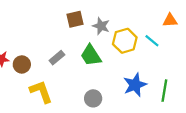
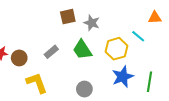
yellow hexagon: (125, 41) -> (116, 49), moved

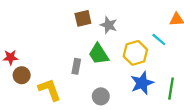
gray rectangle: (51, 52) -> (76, 66), moved, turned -40
brown circle: (19, 58) -> (22, 75), moved

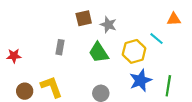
gray rectangle: (76, 66) -> (60, 47), moved
brown circle: (22, 75) -> (25, 91), moved

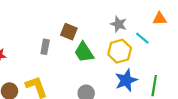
brown square: (84, 18) -> (69, 32), moved, turned 35
gray star: (108, 25) -> (119, 24), moved

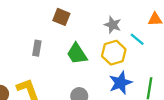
brown square: (69, 32) -> (61, 17), moved

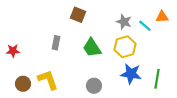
cyan line: (137, 39) -> (145, 26), moved
blue star: (120, 83) -> (131, 74), turned 30

